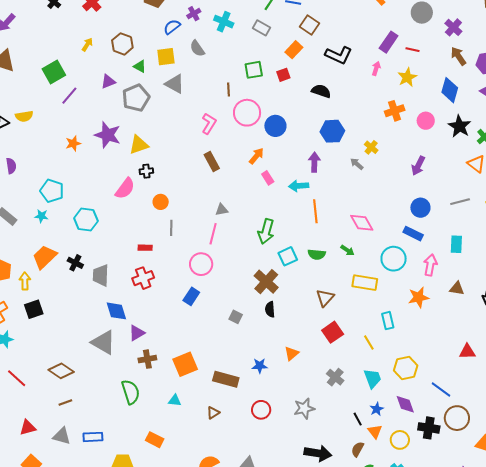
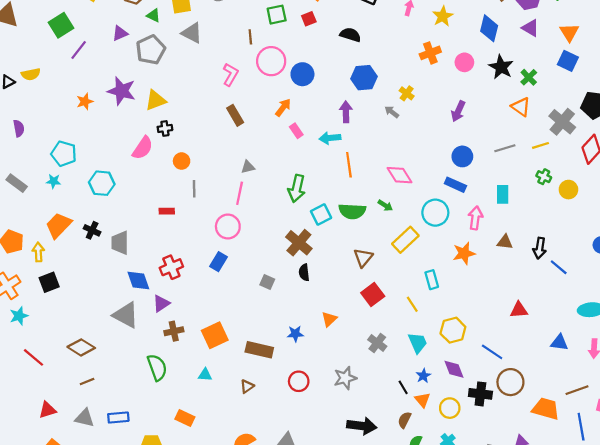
green semicircle: (317, 254) -> (352, 211), size x1.4
red cross: (143, 278) -> (171, 267), moved
yellow rectangle: (365, 283) -> (405, 240), turned -50

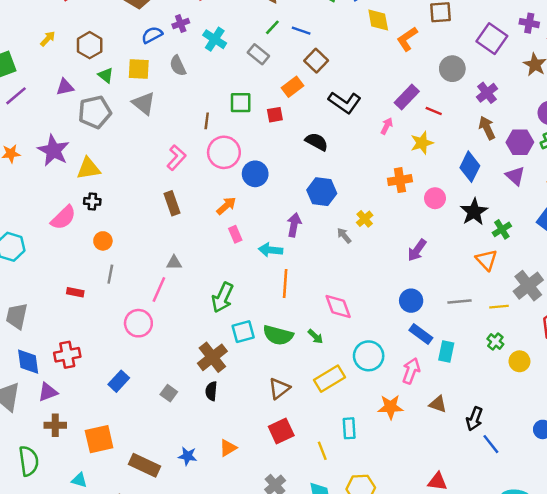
blue rectangle: (455, 185) -> (421, 334), moved
blue rectangle: (219, 262) -> (119, 381), moved

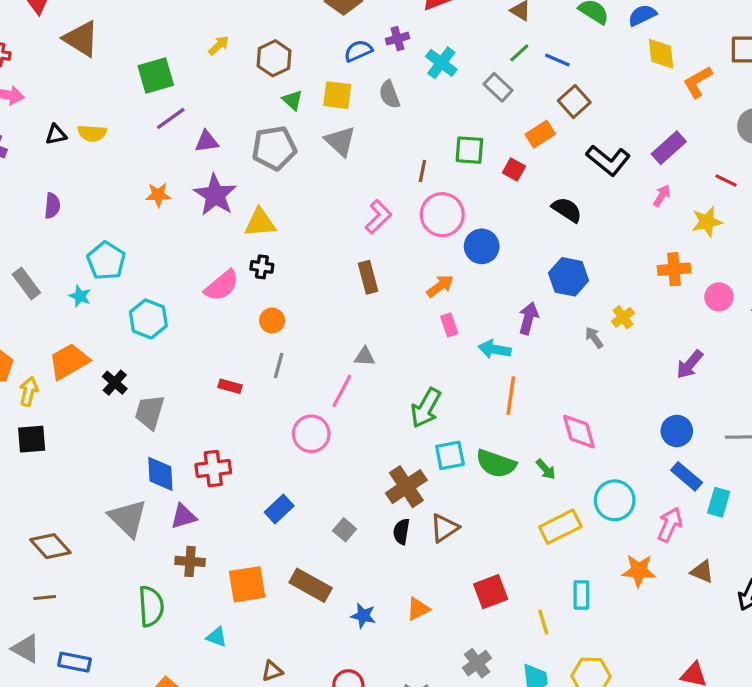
purple triangle: (65, 87) -> (207, 142), moved
purple rectangle: (407, 97) -> (669, 148), moved
red square: (275, 115) -> (514, 169), turned 35
brown triangle: (279, 388) -> (444, 528), moved
brown rectangle: (145, 465) -> (311, 585), moved

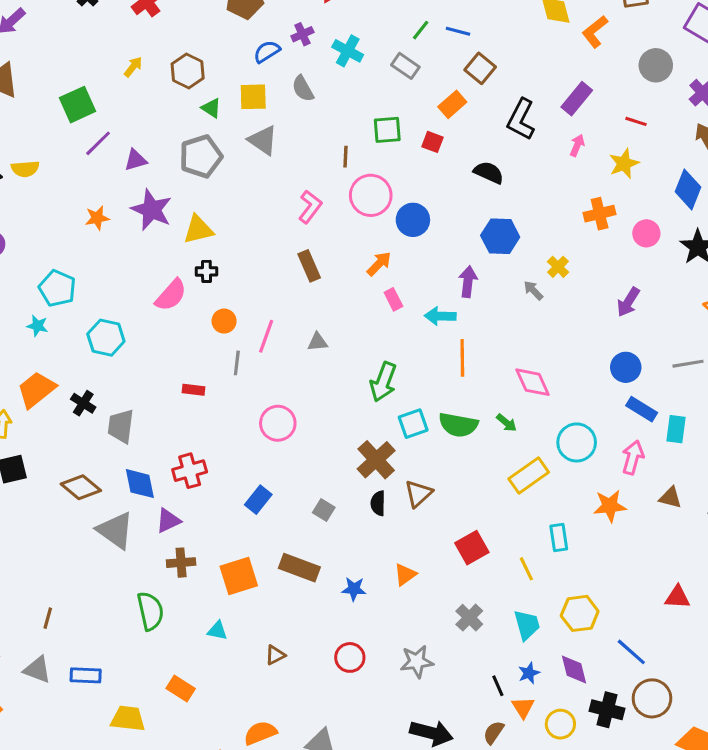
black L-shape: (608, 160) -> (521, 119), turned 87
pink line: (342, 391) -> (266, 336), moved
brown diamond: (50, 546) -> (81, 487), moved
brown line: (45, 598) -> (48, 618), turned -60

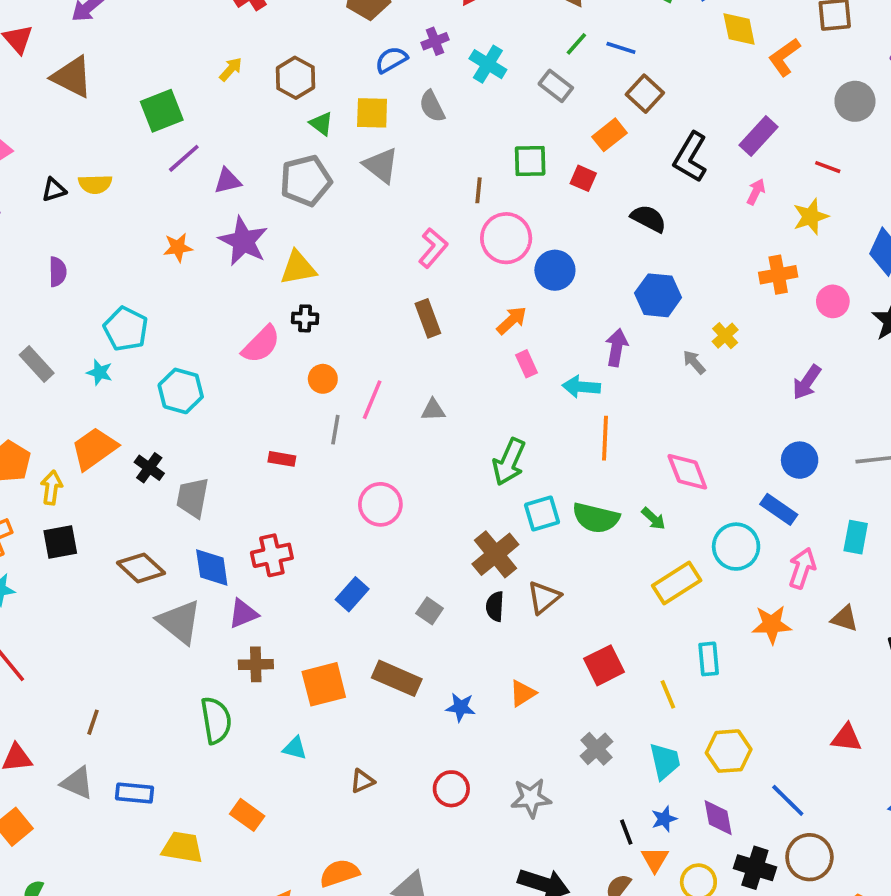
blue rectangle: (642, 409) -> (779, 509), moved

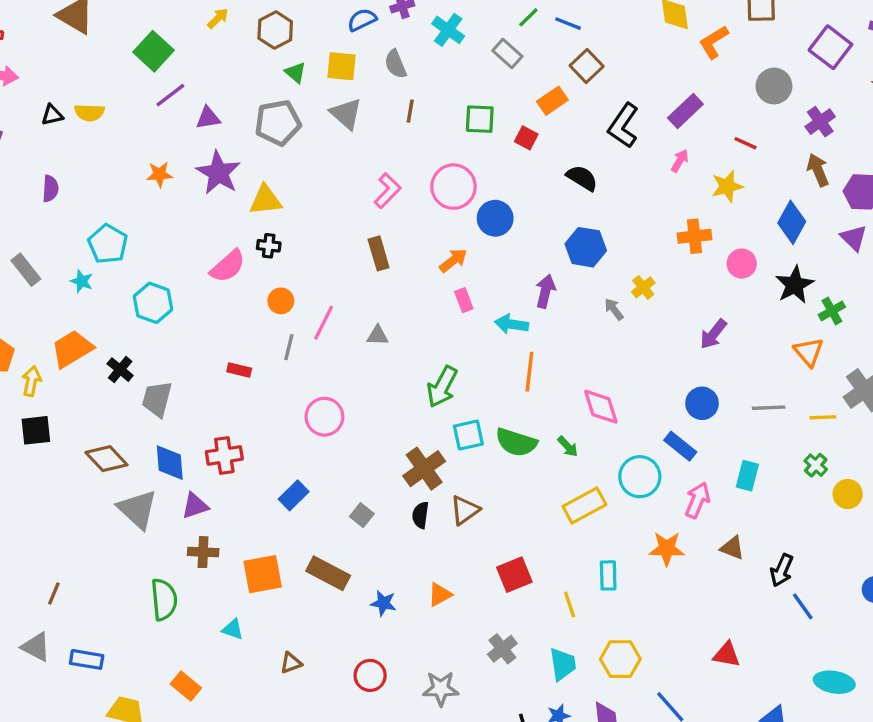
green square: (162, 111) -> (154, 51), turned -30
brown line: (478, 190) -> (410, 111), moved

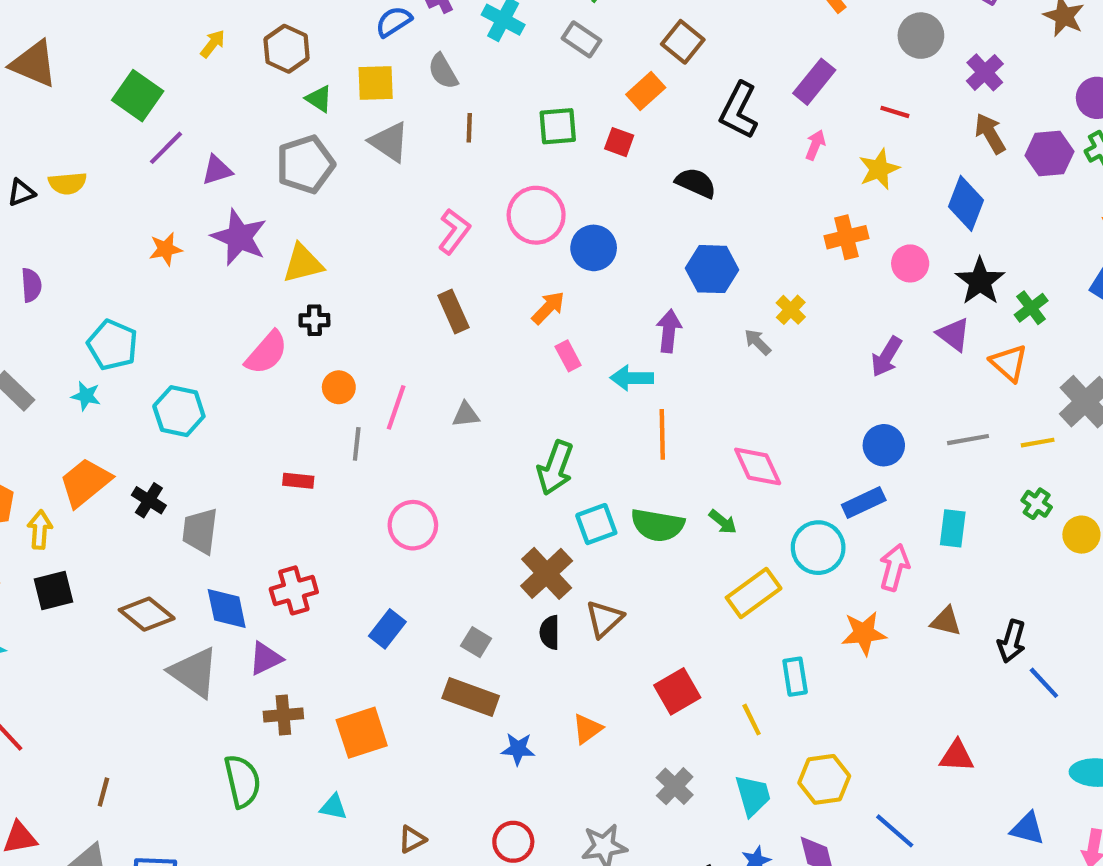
purple triangle: (854, 238) -> (954, 334), moved
blue rectangle: (680, 446) -> (864, 503), turned -56
brown rectangle: (328, 573) -> (471, 697), moved

